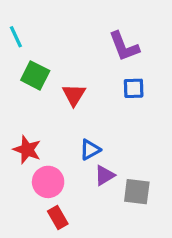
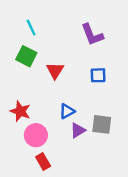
cyan line: (16, 37) -> (31, 27), moved
blue square: (134, 88) -> (98, 75), moved
gray square: (137, 192) -> (102, 124), moved

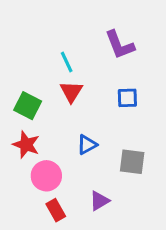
cyan line: (31, 27) -> (67, 62), moved
green square: (26, 56) -> (28, 106), moved
purple triangle: (78, 130) -> (99, 201), moved

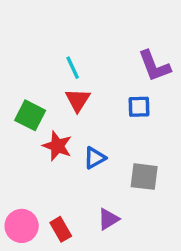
purple L-shape: (120, 45) -> (154, 66), moved
red star: (26, 145) -> (57, 146), moved
pink circle: (46, 176) -> (22, 226), moved

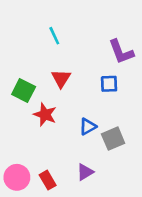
cyan line: (73, 68) -> (54, 36), moved
blue triangle: (95, 158) -> (88, 127), moved
gray square: (144, 177) -> (113, 139), turned -30

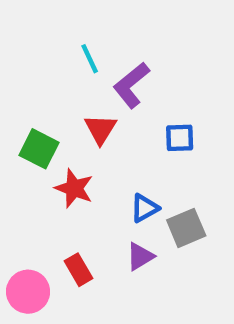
purple L-shape: (121, 52) -> (131, 85), moved, turned 72
purple triangle: (85, 172) -> (140, 256), moved
red rectangle: (48, 180) -> (79, 270), moved

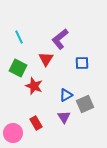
cyan line: (90, 59) -> (19, 37), moved
purple triangle: (140, 256) -> (64, 117), turned -32

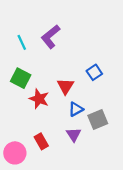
purple L-shape: (60, 39) -> (51, 37), moved
red triangle: (46, 59) -> (66, 86), moved
blue square: (82, 63) -> (94, 72), turned -32

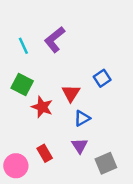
gray square: (98, 120) -> (106, 163), moved

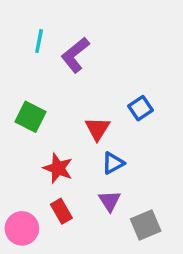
cyan line: (23, 46) -> (39, 41), moved, turned 36
red star: (42, 107) -> (58, 168), moved

